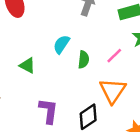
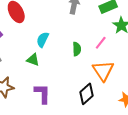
cyan semicircle: (61, 44) -> (43, 40), moved
purple L-shape: (48, 111) -> (42, 94), moved

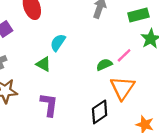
green semicircle: (77, 49) -> (104, 65), moved, turned -120

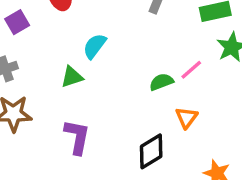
green triangle: (44, 64) -> (72, 77), turned -49
orange triangle: (122, 88) -> (186, 118), size x0.6

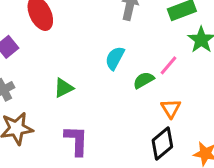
cyan semicircle: (95, 46) -> (115, 58), moved
black diamond: (151, 151) -> (162, 144), moved

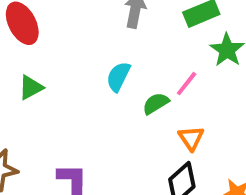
green triangle: (63, 88) -> (31, 87), moved

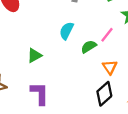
green triangle: (31, 87) -> (34, 55), moved

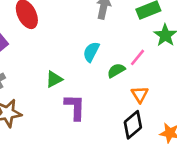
purple L-shape: (40, 94) -> (75, 107), moved

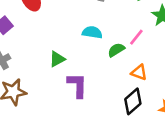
cyan semicircle: (91, 52) -> (92, 32), turned 72
orange triangle: (140, 94) -> (139, 72), turned -36

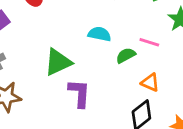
pink line: (136, 37) -> (149, 42), turned 66
green triangle: (57, 59) -> (58, 62), size x1.5

